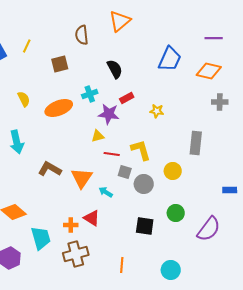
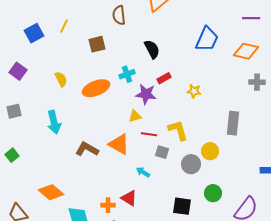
orange triangle: (82, 178) -> (119, 144), moved, turned -35
gray circle: (144, 184) -> (191, 164), moved

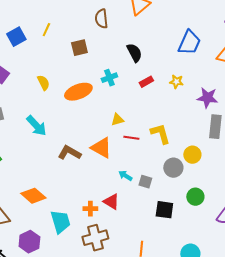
yellow star: (194, 91) -> (176, 82), moved
purple star: (146, 94) -> (207, 98), moved
cyan arrow: (54, 122) -> (36, 126), turned -30
gray square: (162, 152) -> (145, 182), moved

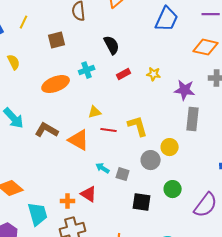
blue trapezoid: (189, 43) -> (167, 19), moved
yellow semicircle: (43, 83) -> (14, 62), moved
brown L-shape: (69, 153) -> (47, 130), moved

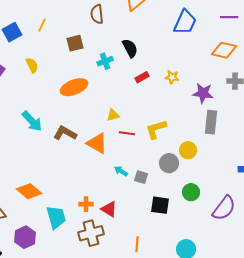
cyan cross: (87, 70) -> (105, 61), moved
yellow L-shape: (138, 126) -> (156, 129), turned -90
red triangle: (89, 194) -> (109, 209), moved

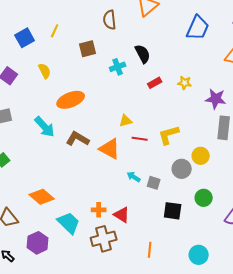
orange ellipse: (74, 87) -> (71, 100), moved
cyan trapezoid: (56, 217) -> (69, 223), turned -30

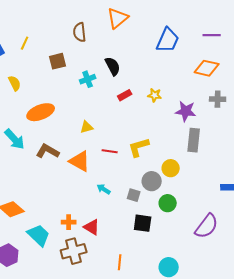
yellow triangle: (126, 121) -> (87, 127), moved
gray square: (154, 183) -> (134, 195), moved
green circle: (204, 198) -> (168, 203), moved

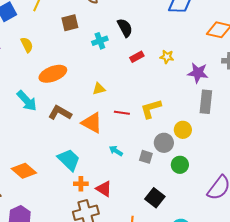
black square: (143, 223) -> (155, 198), moved, turned 30
cyan trapezoid: (39, 235) -> (69, 160), moved

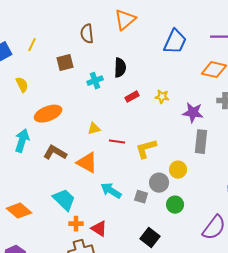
black semicircle: (125, 28) -> (120, 68), turned 30
cyan arrow: (27, 101) -> (22, 141), turned -120
red line: (122, 113) -> (117, 142), moved
cyan arrow: (116, 151) -> (111, 191), size x1.5

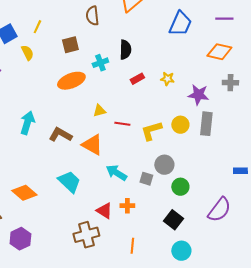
yellow semicircle: (22, 85) -> (27, 53), moved
orange ellipse: (48, 114) -> (71, 81), moved
yellow circle: (178, 170) -> (180, 125), moved
orange cross: (76, 224) -> (127, 206), moved
black square: (150, 238) -> (173, 220), moved

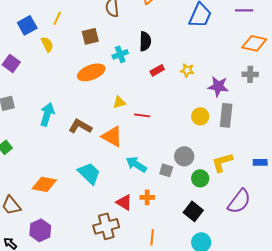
orange diamond: (219, 52) -> (254, 43), moved
yellow L-shape: (151, 131) -> (222, 162), moved
orange diamond: (24, 193) -> (44, 184), turned -30

